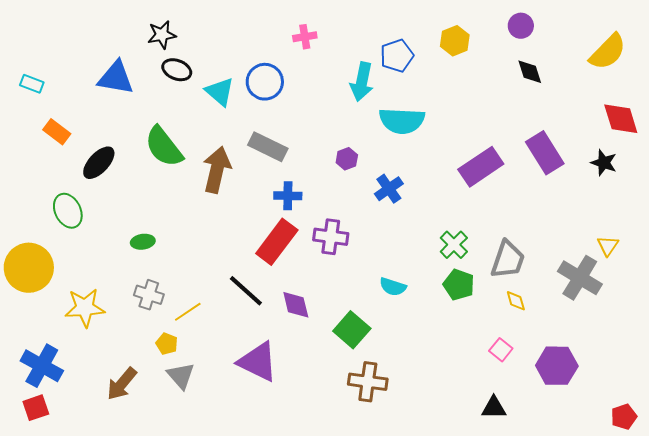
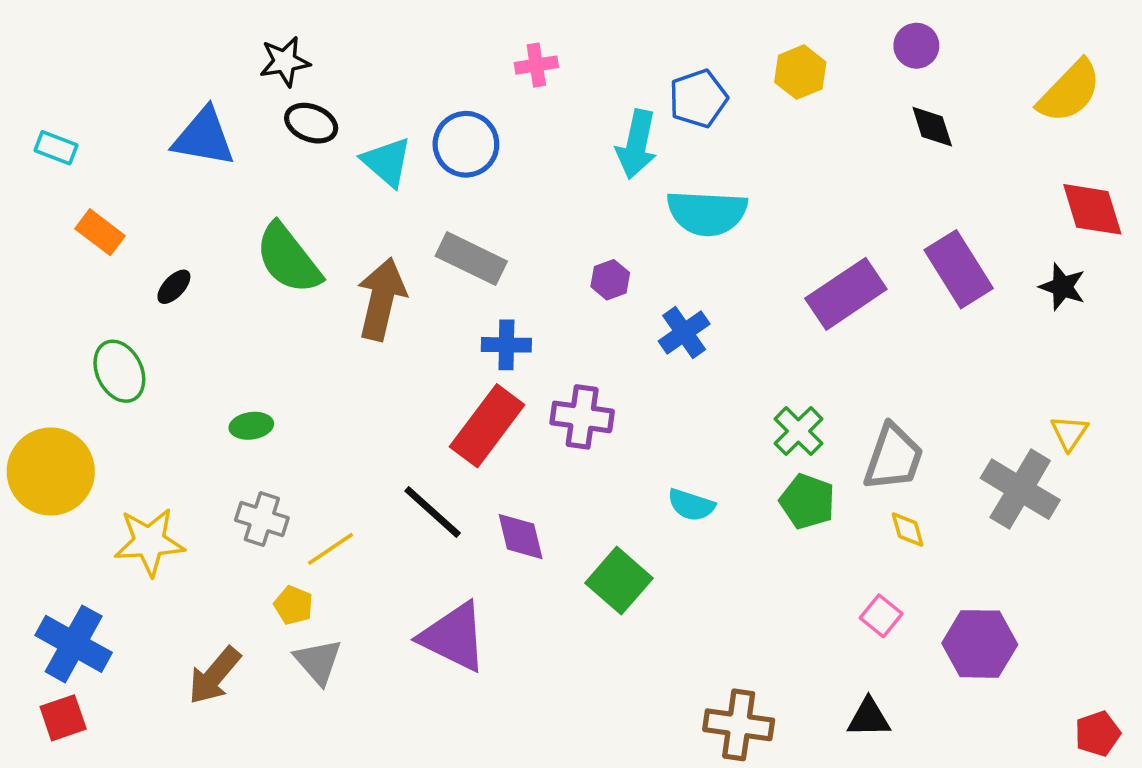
black ellipse: (99, 163) -> (174, 287), size x0.6
brown cross: (368, 382) -> (739, 725), moved

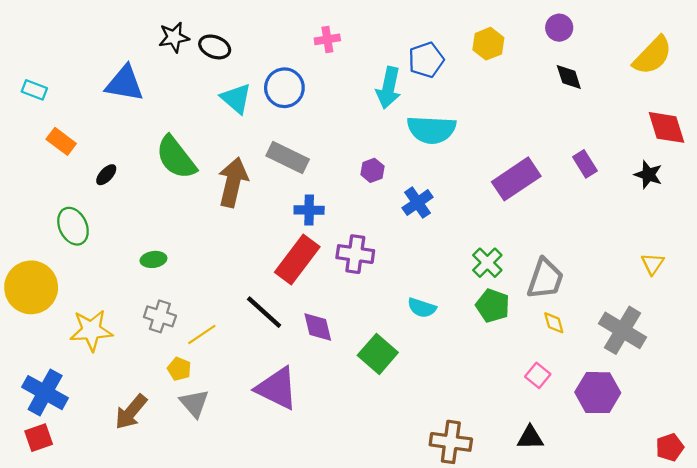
black ellipse: (311, 123) -> (215, 47), moved
purple rectangle: (959, 269) -> (585, 164), size x0.6
gray cross: (1020, 489) -> (623, 330), moved

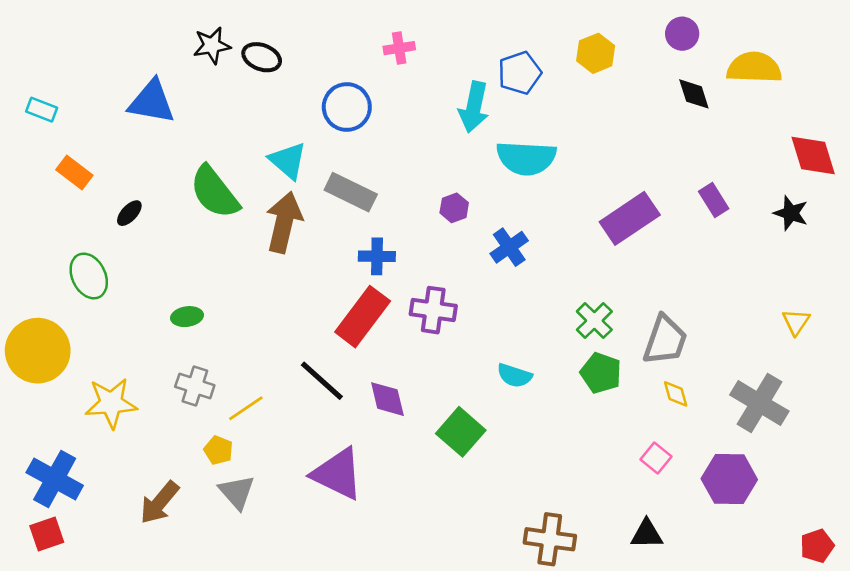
yellow semicircle: (653, 56) -> (754, 68), moved, turned -132
cyan triangle: (236, 98) -> (288, 161), moved

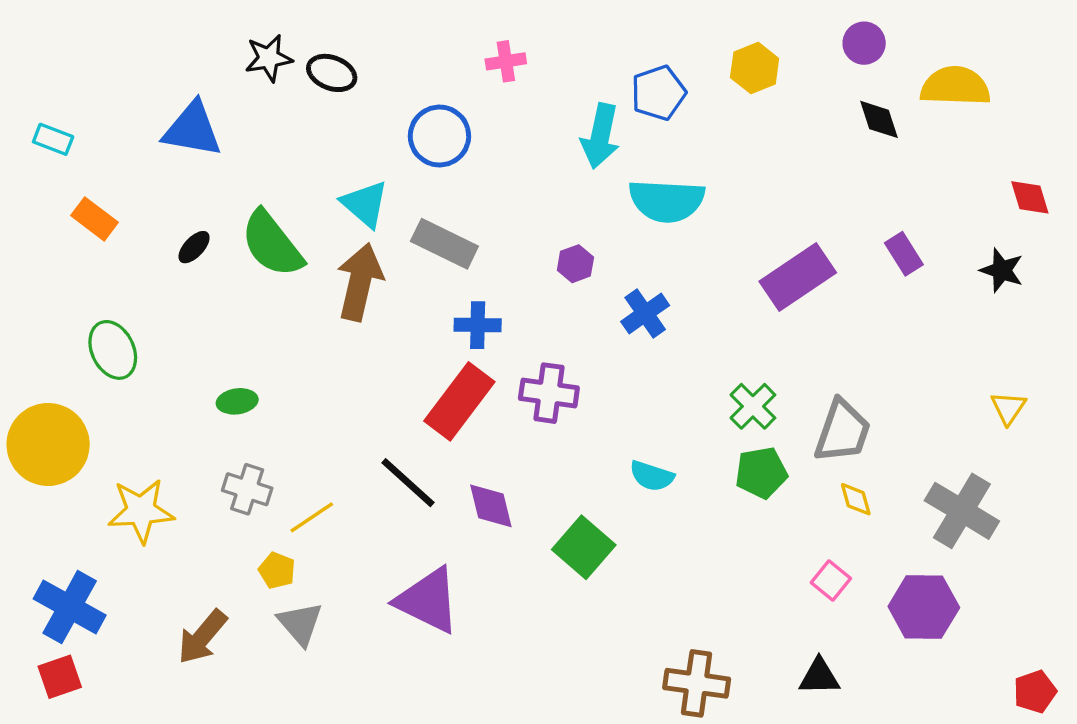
red diamond: (813, 155) -> (1030, 197), size x0.7
black ellipse: (129, 213) -> (194, 247), moved
green pentagon: (601, 373) -> (761, 473), turned -30

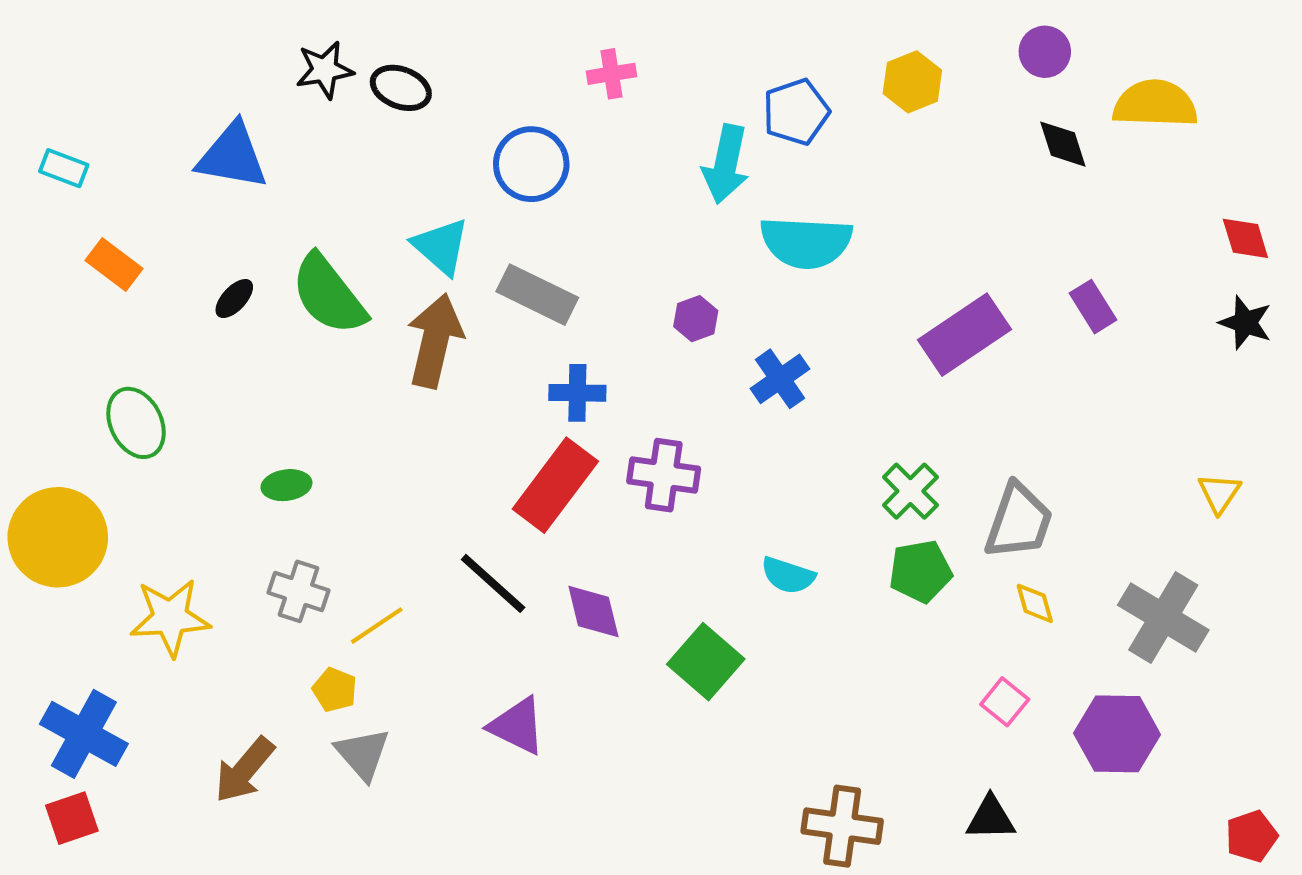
black star: (1002, 270) -> (1245, 323), moved
purple triangle: (428, 600) -> (517, 726), size x0.7

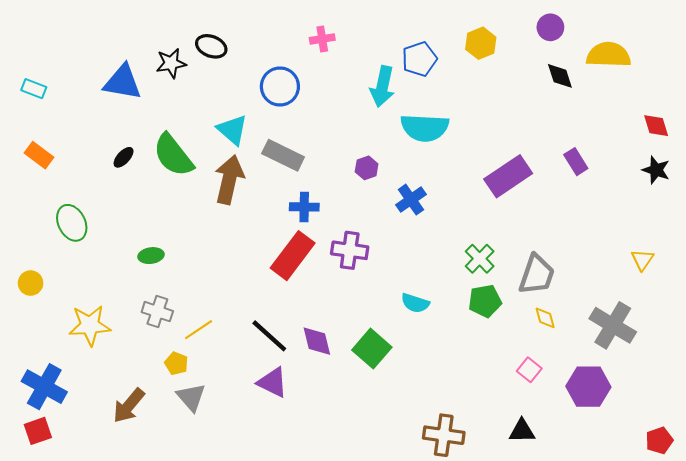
black star: (325, 70) -> (171, 63), moved
orange rectangle: (114, 264) -> (39, 155), moved
yellow circle: (58, 537) -> (31, 283), size x0.5
black line: (493, 583) -> (269, 336), moved
purple diamond: (593, 611) -> (317, 341), moved

